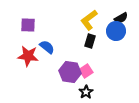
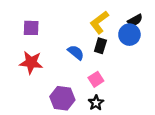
blue semicircle: (47, 47) -> (76, 52), moved
purple hexagon: (70, 72) -> (62, 98), moved

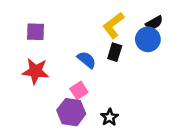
pink square: (96, 79) -> (79, 90), moved

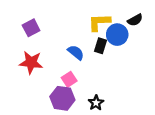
yellow L-shape: (113, 25) -> (99, 22), turned 35
purple square: (36, 32) -> (31, 28), turned -30
blue circle: (148, 39) -> (117, 35), moved

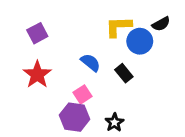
black rectangle: (100, 46) -> (124, 73), moved, turned -56
red star: (31, 63) -> (37, 74), turned 30

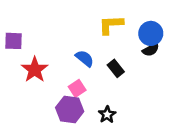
black semicircle: (161, 24) -> (151, 50), moved
purple square: (37, 33) -> (14, 41), moved, turned 30
blue circle: (140, 41) -> (151, 33), moved

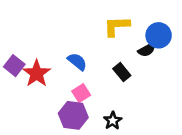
purple square: (14, 41) -> (14, 66), moved, turned 36
black semicircle: (151, 50) -> (147, 50), moved
blue semicircle: (85, 58) -> (77, 62), moved

